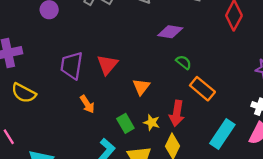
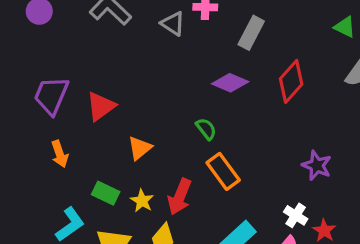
purple diamond: (170, 32) -> (230, 83), moved
green rectangle: (125, 123) -> (106, 193), turned -48

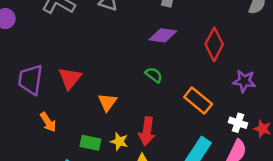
red diamond: (291, 81) -> (214, 44), moved
orange rectangle: (223, 171) -> (198, 101), moved

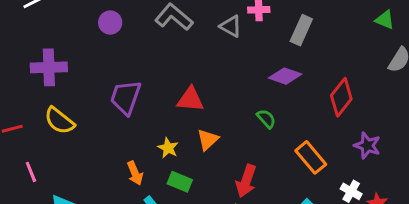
red triangle: (70, 78) -> (190, 99), moved, turned 45
orange arrow: (48, 122) -> (135, 173), moved
yellow star: (119, 141) -> (168, 148), moved

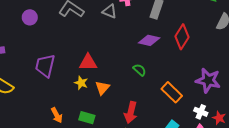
red diamond: (341, 97) -> (182, 37), moved
purple star: (367, 145) -> (208, 80), size x1.4
yellow star: (168, 148) -> (81, 83), moved

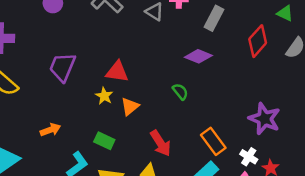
red diamond: (182, 37) -> (258, 41), moved
orange rectangle: (172, 92) -> (213, 141), moved
red arrow: (131, 112) -> (160, 143), turned -55
orange arrow: (57, 115) -> (50, 130), moved, turned -91

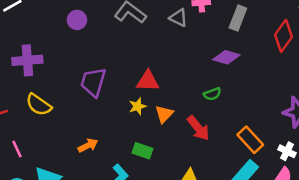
green semicircle: (180, 91) -> (212, 94), turned 114
yellow star: (104, 96) -> (138, 106), turned 30
red arrow: (160, 143) -> (198, 128), moved

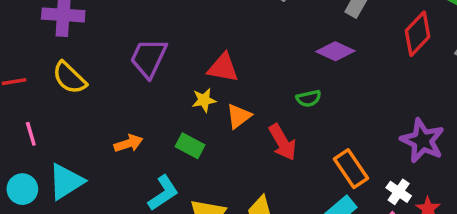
green rectangle: (142, 151) -> (190, 146), moved

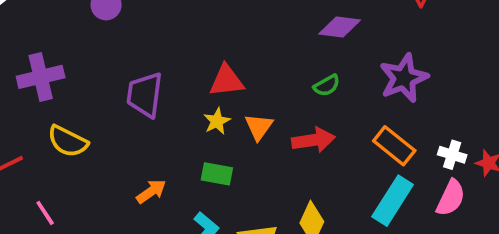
purple star: (422, 141) -> (404, 78), moved, turned -30
red arrow: (282, 142) -> (313, 140), turned -51

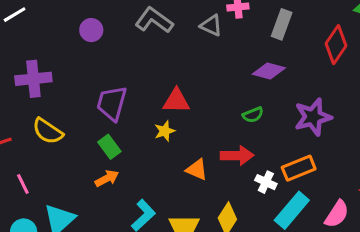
orange triangle: (259, 127) -> (197, 170), moved, turned -50
orange rectangle: (394, 146) -> (299, 168), turned -68
white cross: (452, 155) -> (266, 182), moved
green rectangle: (217, 174) -> (109, 147), moved, turned 35

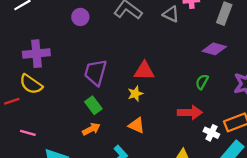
green semicircle: (253, 115) -> (202, 82), turned 140
yellow semicircle: (48, 131) -> (31, 84), moved
orange triangle: (197, 170) -> (137, 125), moved
pink line: (23, 184) -> (28, 133), turned -49

